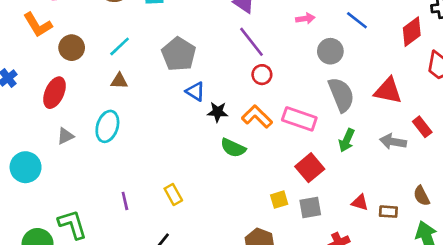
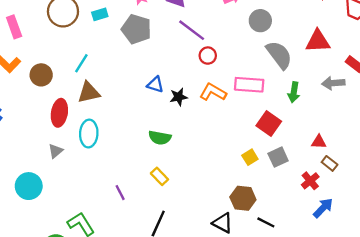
gray pentagon: (179, 54) -> (136, 29), moved
brown triangle: (119, 81) -> (89, 92), size x1.5
red ellipse: (54, 93) -> (59, 113), moved
green semicircle: (233, 148) -> (160, 138), moved
brown rectangle: (388, 212) -> (330, 163), moved, turned 49

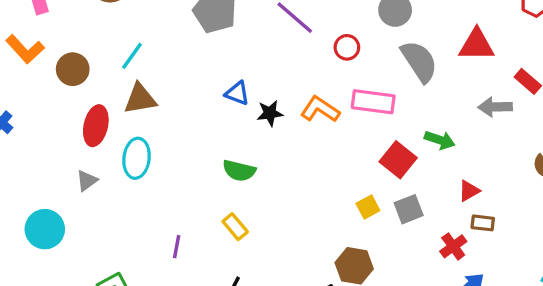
red circle: (208, 56) -> (347, 47), moved
green arrow: (294, 92) -> (440, 140), moved, turned -84
red triangle: (319, 142) -> (469, 191), turned -35
brown rectangle: (330, 163) -> (483, 223), turned -35
purple line: (120, 193) -> (177, 247), turned 35

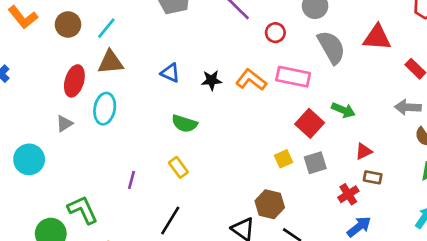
brown circle: (73, 69) -> (68, 25), moved
blue triangle: (237, 93) -> (170, 73), moved
gray arrow: (495, 107) -> (408, 107), moved

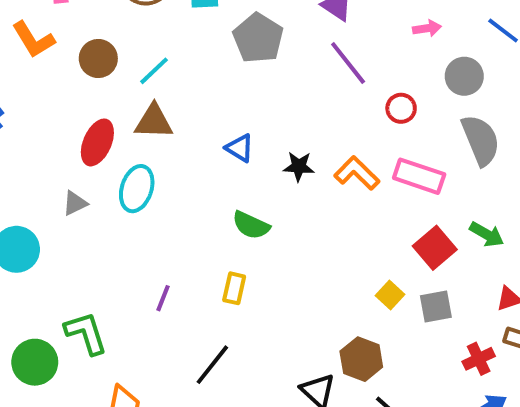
yellow square: (283, 159) -> (390, 295), turned -30
yellow rectangle: (178, 167) -> (234, 288), turned 42

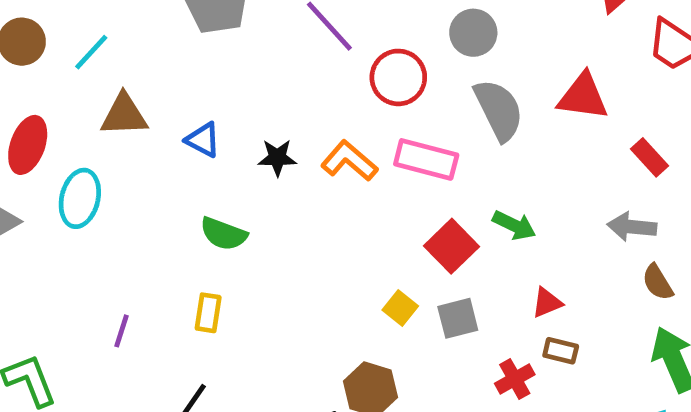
red circle: (401, 108) -> (398, 77), size x1.5
brown triangle: (154, 122) -> (124, 115), moved

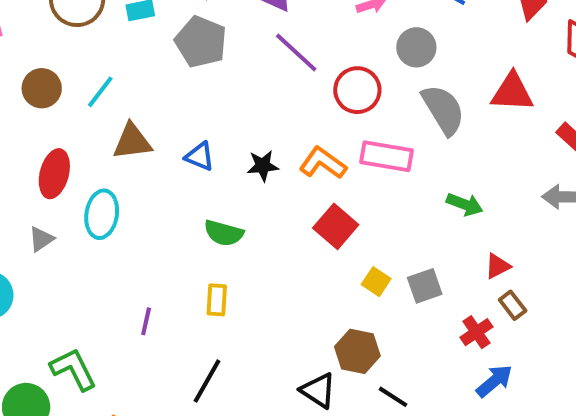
red square: (451, 246) -> (336, 226), moved
brown rectangle: (561, 351) -> (513, 305), turned 44

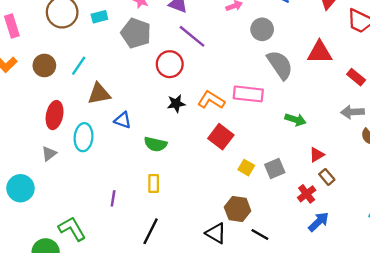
red circle: (357, 90) -> (170, 64), moved
blue triangle: (200, 156) -> (123, 120), moved

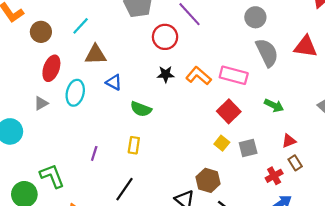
brown circle: (44, 65) -> (41, 32), moved
red square: (221, 137) -> (229, 111), moved

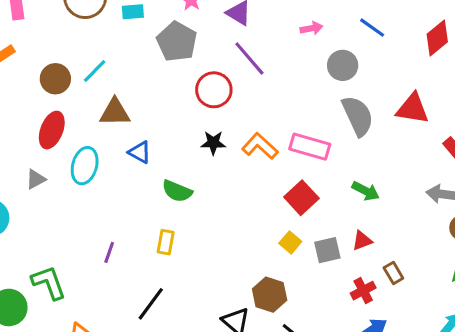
brown circle: (41, 32) -> (55, 79), moved
red triangle: (289, 141) -> (362, 241), moved

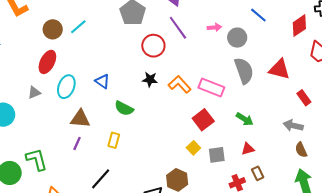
pink arrow: (311, 28) -> (214, 27), moved
brown triangle: (115, 112) -> (80, 119), moved
red triangle: (362, 241) -> (248, 149), moved

